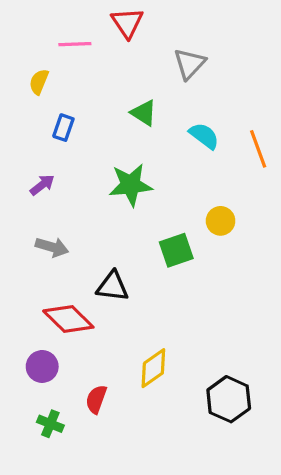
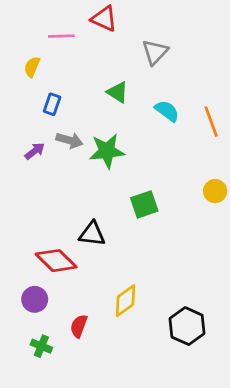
red triangle: (127, 23) -> (104, 19), turned -32
yellow circle: (221, 221) -> (215, 191), moved
gray arrow: (52, 247) -> (69, 140), moved

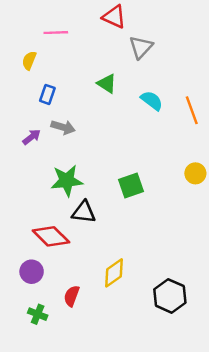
red triangle: (104, 19) -> (114, 17), moved
green star: (107, 151) -> (67, 181), moved

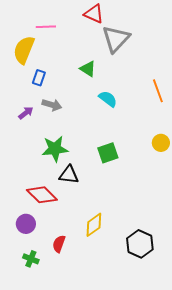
gray triangle: (141, 47) -> (116, 39), size x1.4
yellow semicircle: (29, 60) -> (24, 50), size x1.8
cyan semicircle: (152, 101) -> (108, 99), moved

